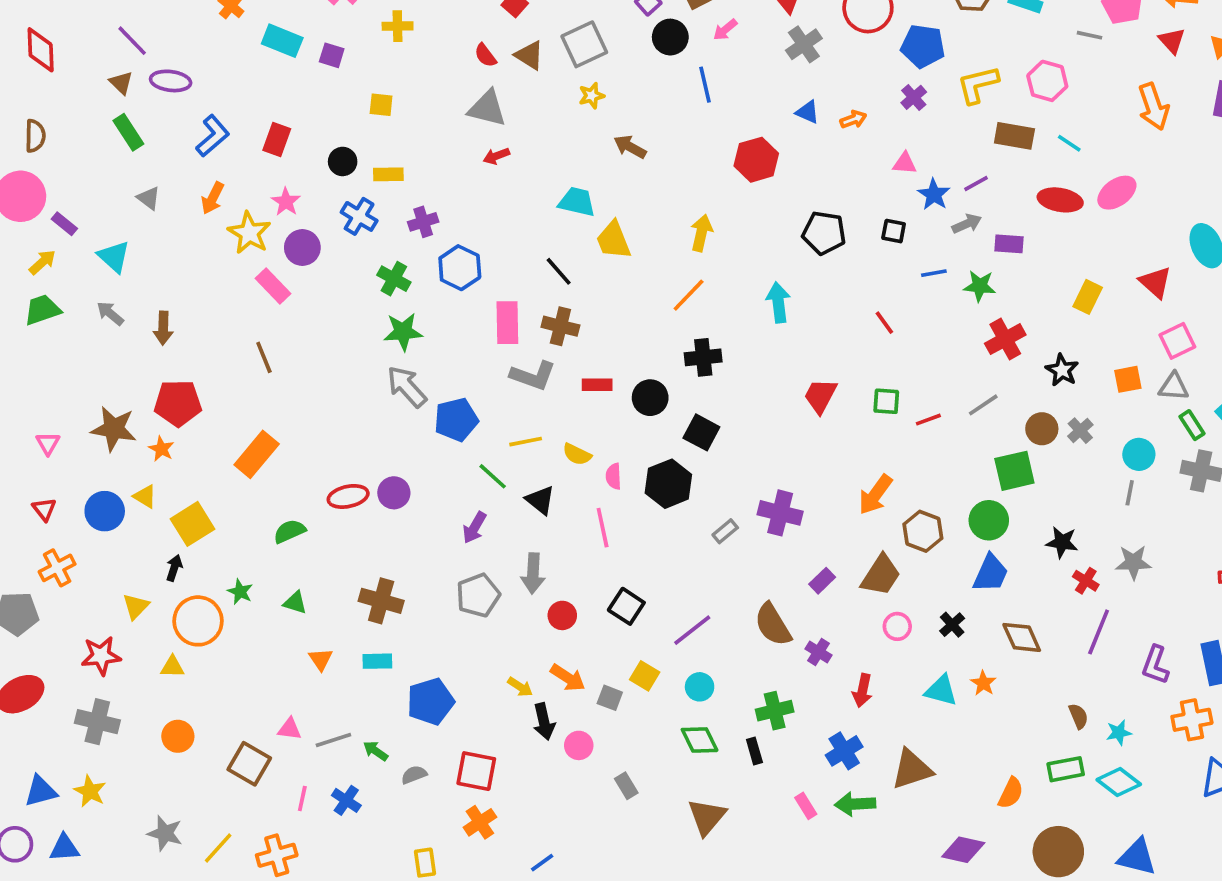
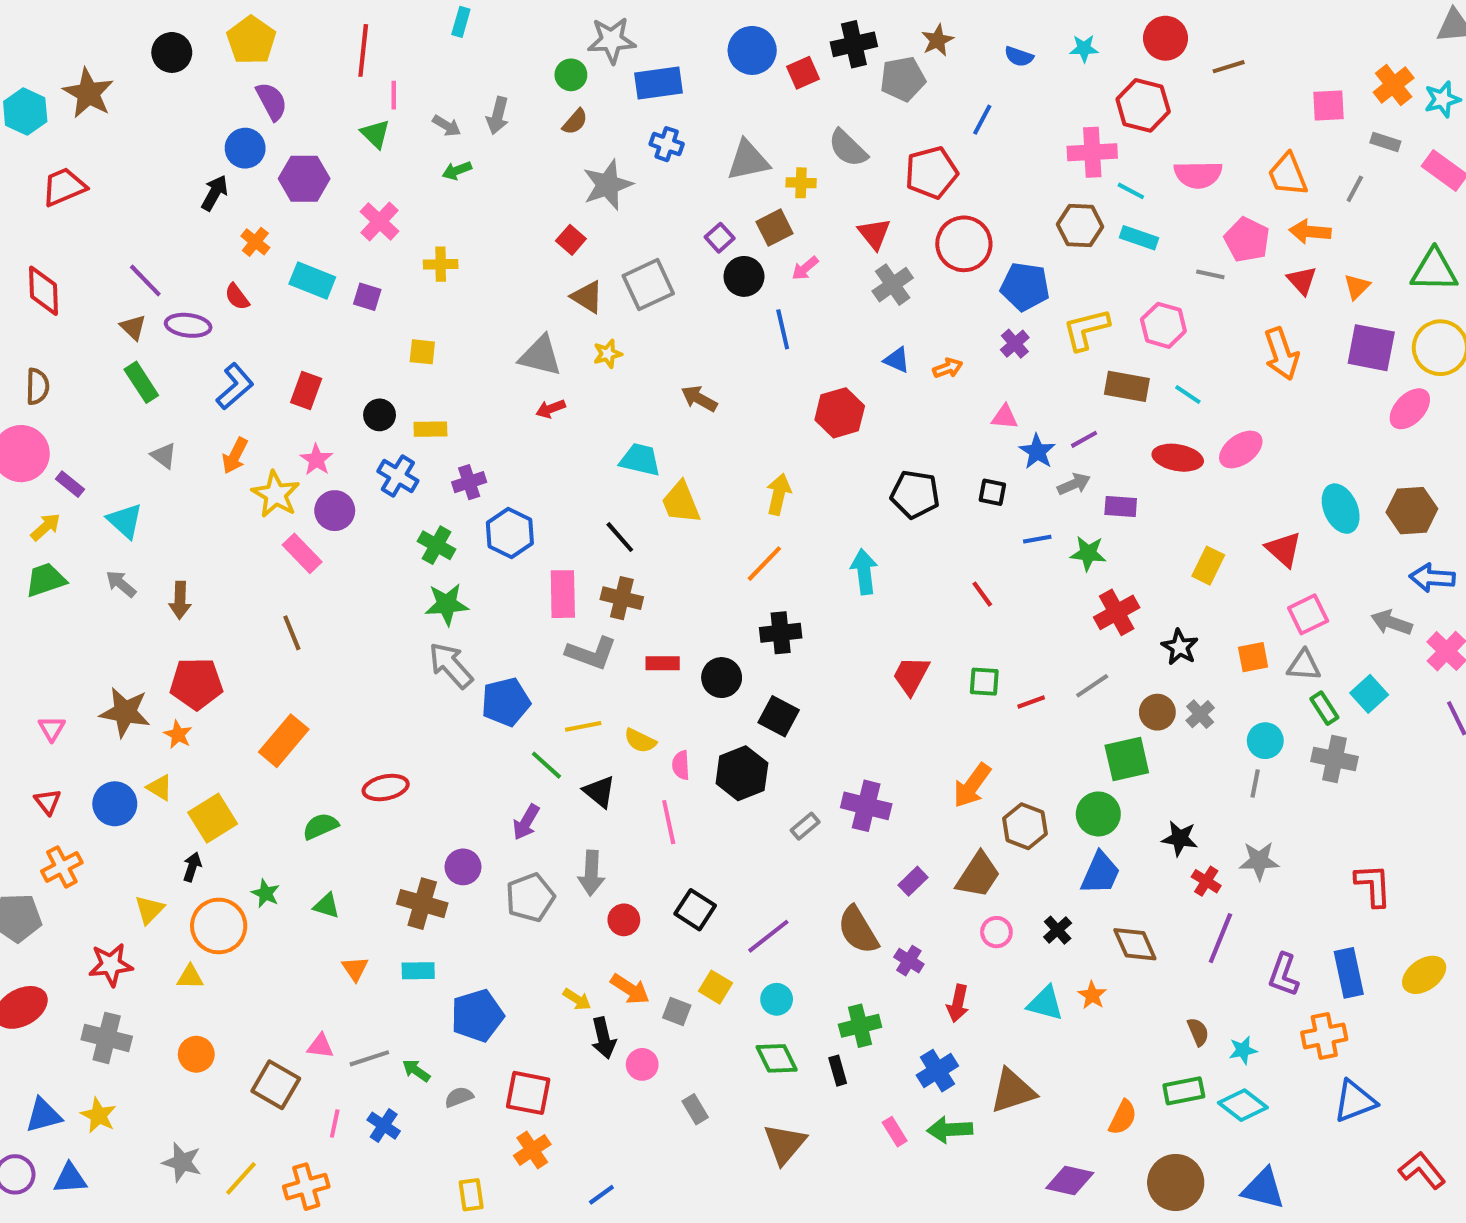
red semicircle: (485, 55) -> (237, 297), moved
yellow star: (592, 96) -> (608, 354), moved
purple circle: (394, 493) -> (463, 867), moved

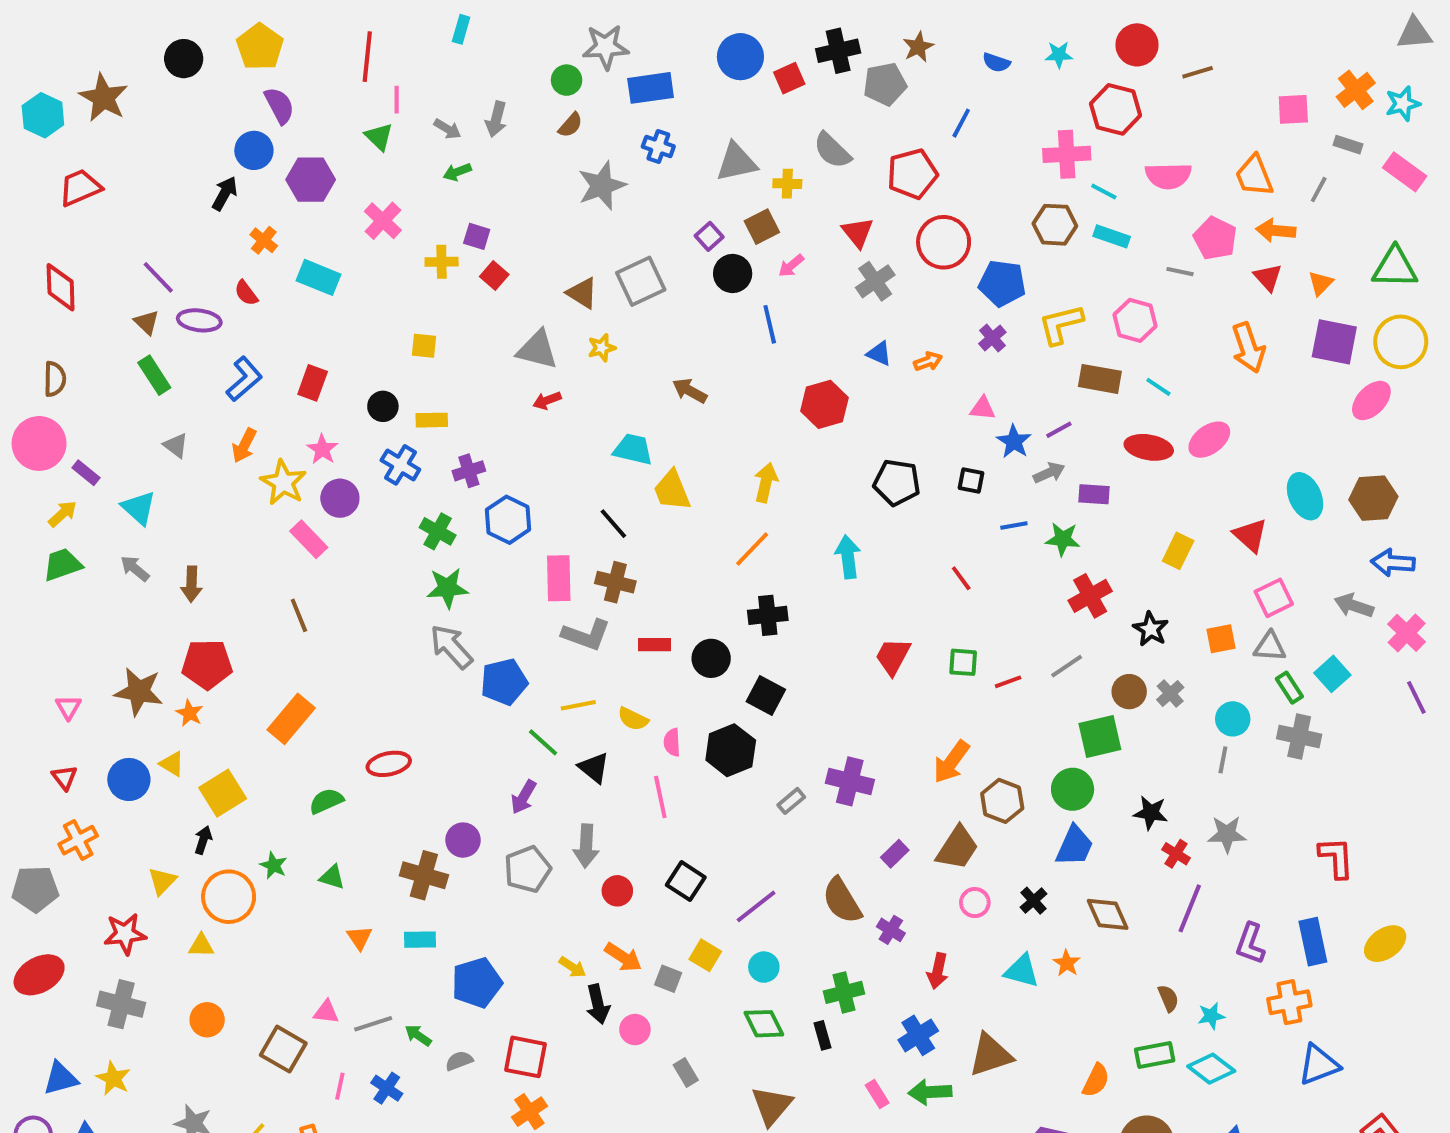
red square: (571, 240) -> (494, 275), moved
purple square: (367, 297) -> (477, 236), moved

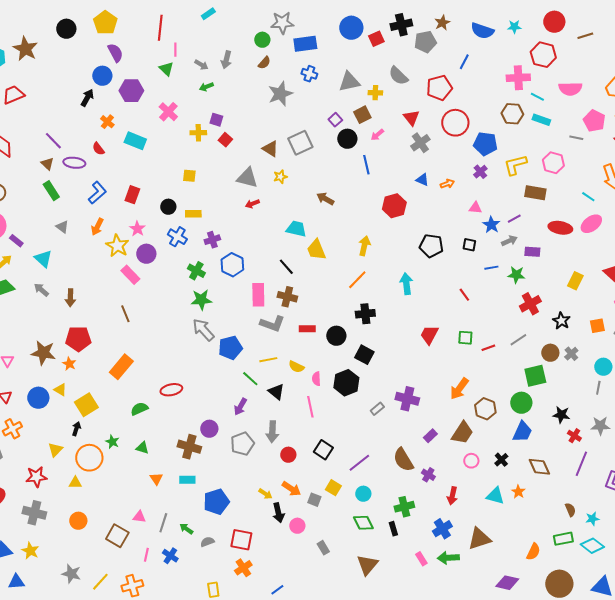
cyan rectangle: (461, 29) -> (208, 14), turned 40
blue semicircle: (996, 63) -> (482, 31), size x1.6
cyan line: (1158, 387) -> (588, 197), moved
gray line: (373, 1024) -> (163, 523), turned -54

